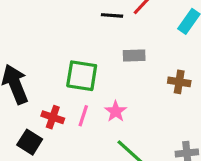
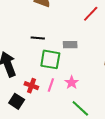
black line: (112, 15) -> (38, 38), moved
gray rectangle: (134, 56) -> (70, 45), moved

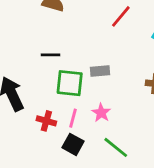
gray rectangle: (70, 45) -> (100, 71), moved
black square: (17, 101) -> (73, 144), moved

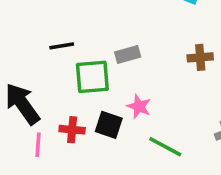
pink line: (73, 118) -> (38, 145), moved
black square: (73, 144) -> (109, 125), moved

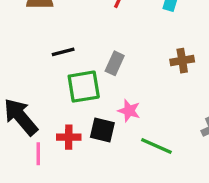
black line: (62, 46) -> (63, 52), moved
gray rectangle: (128, 55) -> (115, 63), turned -45

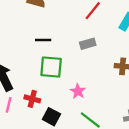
gray rectangle: (115, 63) -> (88, 44), moved, turned 35
black square: (102, 130) -> (51, 117), moved

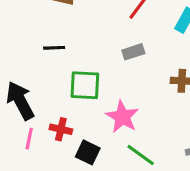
black line: (43, 40) -> (54, 48), moved
pink star: (78, 91) -> (122, 117), size x1.5

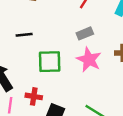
pink star: (122, 117) -> (89, 60), moved

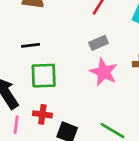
green square: (50, 62) -> (44, 76), moved

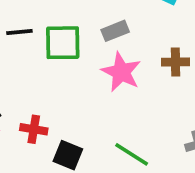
green square: (44, 76) -> (63, 43), moved

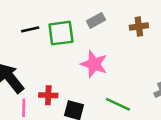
brown cross: (175, 62) -> (139, 26), moved
pink star: (121, 72) -> (94, 64), moved

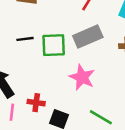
gray rectangle: (96, 20) -> (88, 36), size x1.6

